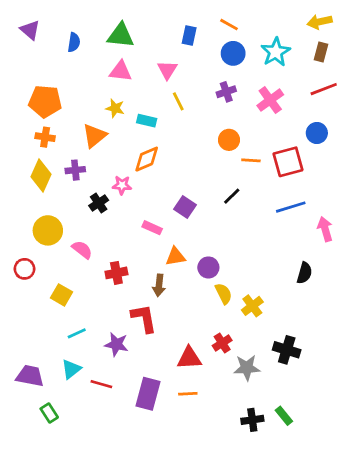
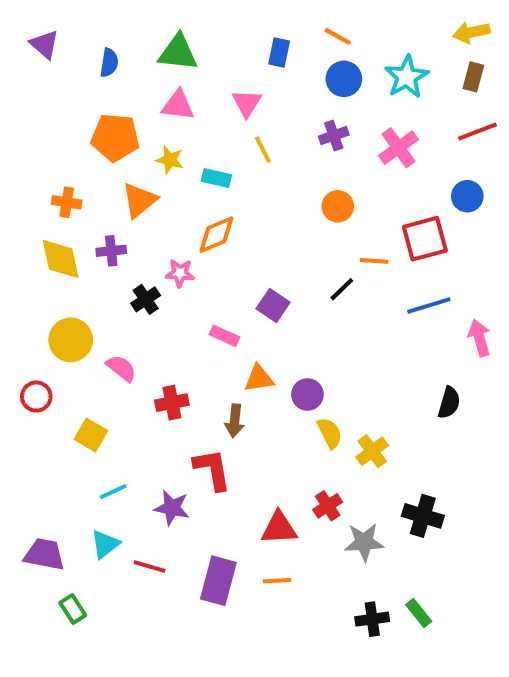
orange pentagon: (45, 101) -> (115, 138), moved
orange line: (251, 160) -> (374, 261), moved
yellow diamond: (41, 176) -> (61, 259), turned -36

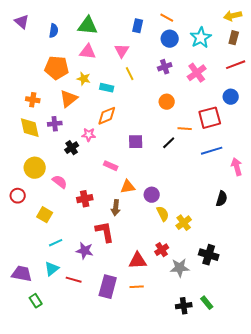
purple square: (273, 305) -> (136, 142), moved, turned -35

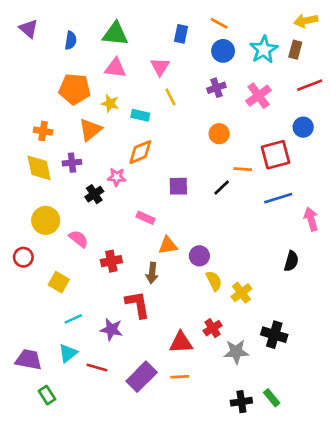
brown rectangle: (234, 38) -> (295, 50), moved
purple rectangle: (108, 287) -> (142, 377), turned 30

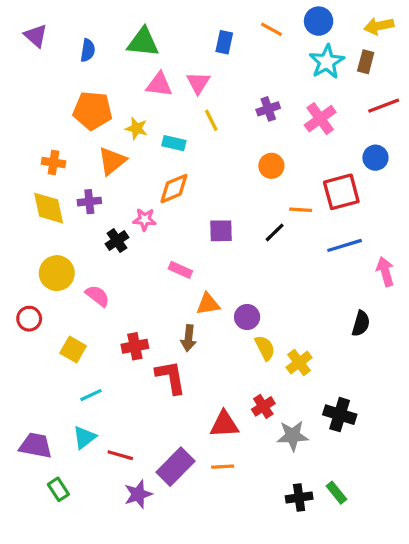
blue circle: (223, 51) -> (319, 21), moved
pink triangle: (115, 68) -> (159, 84), moved
red cross: (111, 261) -> (135, 346), moved
purple star: (111, 329) -> (138, 494), moved, turned -30

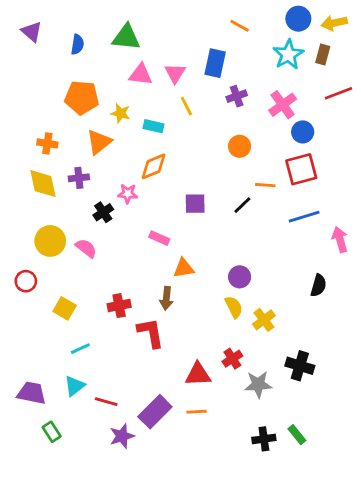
blue circle: (319, 21) -> (298, 19), moved
blue rectangle: (224, 42) -> (215, 63), moved, size x1.4
blue circle: (375, 158) -> (303, 132), moved
pink semicircle: (97, 296) -> (86, 248), moved
purple circle: (247, 317) -> (240, 277), moved

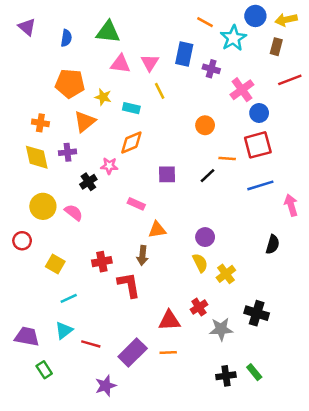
cyan star: (288, 55) -> (233, 38), moved
purple cross: (237, 96) -> (211, 69), moved, turned 35
purple star: (122, 436) -> (106, 386), moved

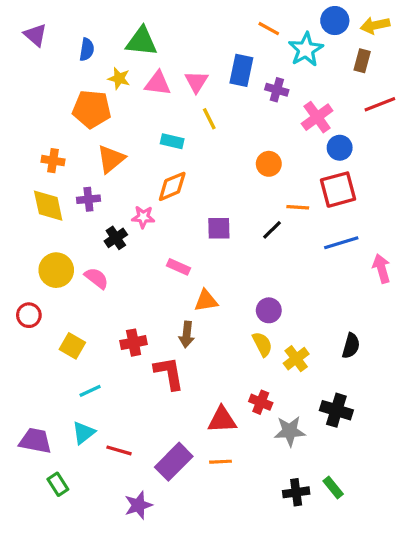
yellow star: (103, 97) -> (119, 78), moved
black semicircle: (273, 244) -> (351, 346), moved
red cross: (199, 307) -> (261, 402), turned -35

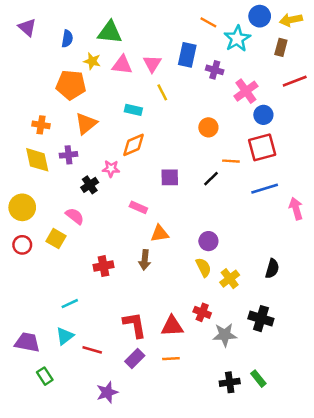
yellow circle: (56, 270) -> (22, 207), moved
yellow square: (72, 346) -> (56, 239), moved
red L-shape: (169, 373) -> (135, 325), moved
purple rectangle: (174, 462) -> (135, 359), size x0.7

